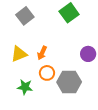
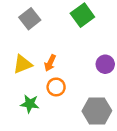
gray hexagon: (69, 82) -> (97, 111), moved

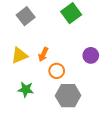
orange circle: (56, 87) -> (57, 71), moved
gray hexagon: (97, 111) -> (68, 96), moved

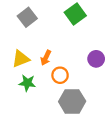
green star: (26, 89) -> (27, 83), moved

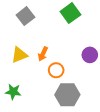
green star: (27, 83) -> (13, 92), moved

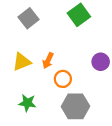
green star: (13, 92) -> (27, 103), moved

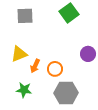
gray square: (29, 18) -> (25, 16), turned 36
orange arrow: (48, 61) -> (35, 66), moved

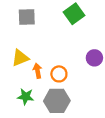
orange arrow: (35, 66) -> (37, 71), turned 144
gray hexagon: (66, 93) -> (57, 101), moved

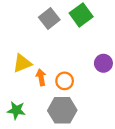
gray square: (27, 17) -> (49, 18), moved, turned -36
green star: (26, 97) -> (16, 110), moved

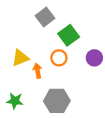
green square: (81, 15) -> (69, 35), moved
orange circle: (65, 81) -> (59, 58), moved

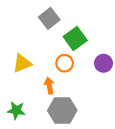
orange arrow: (37, 71) -> (49, 86), moved

